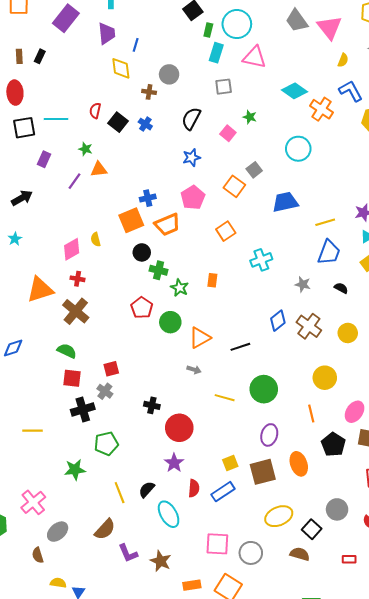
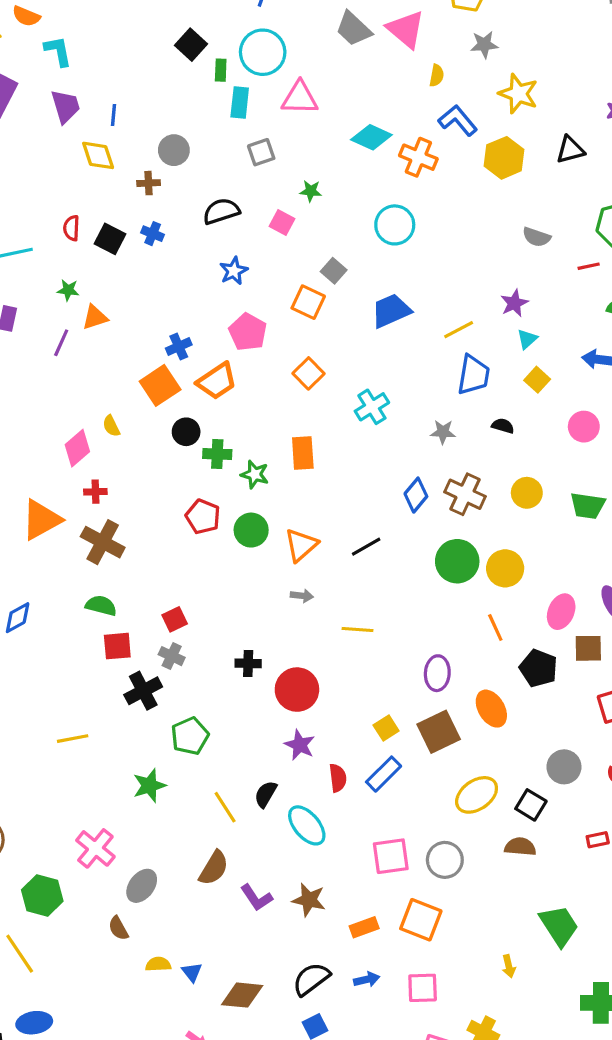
black semicircle: (191, 119) -> (221, 211), turned 55
orange rectangle: (212, 280) -> (303, 453), size x1.5
green circle: (264, 389) -> (457, 561), moved

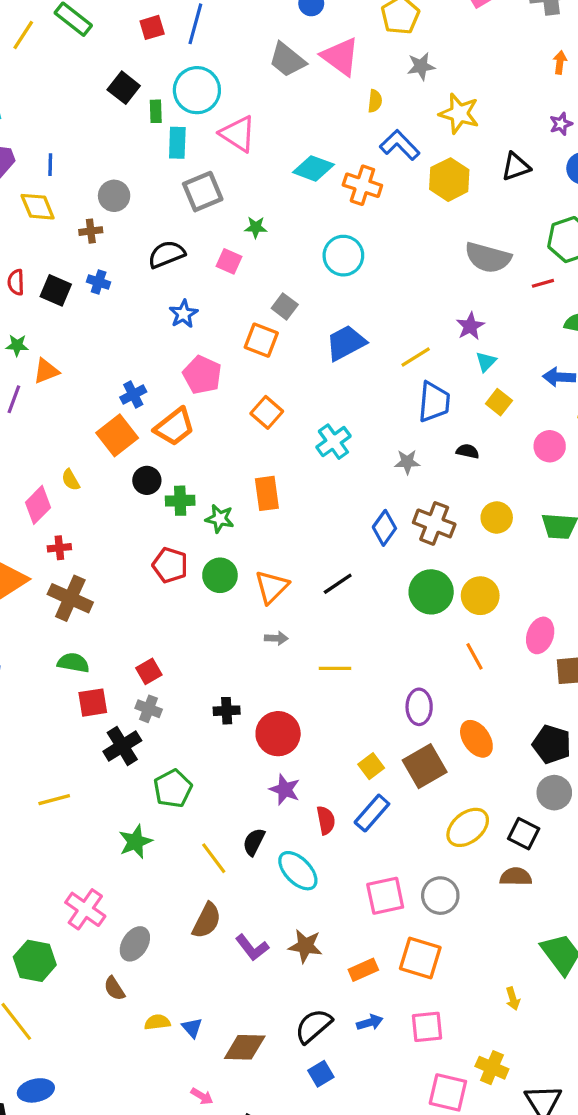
pink triangle: (300, 98) -> (238, 134), turned 36
gray square: (261, 152) -> (203, 192), size x1.4
gray semicircle: (536, 237) -> (488, 258), size x1.6
black pentagon: (539, 668) -> (552, 744), moved

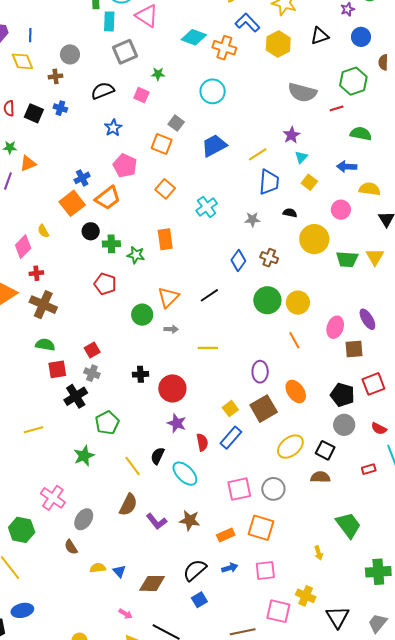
yellow circle: (497, 518) -> (314, 239), moved, size x1.5
brown cross: (434, 523) -> (269, 258), size x0.7
green circle: (220, 575) -> (142, 315), moved

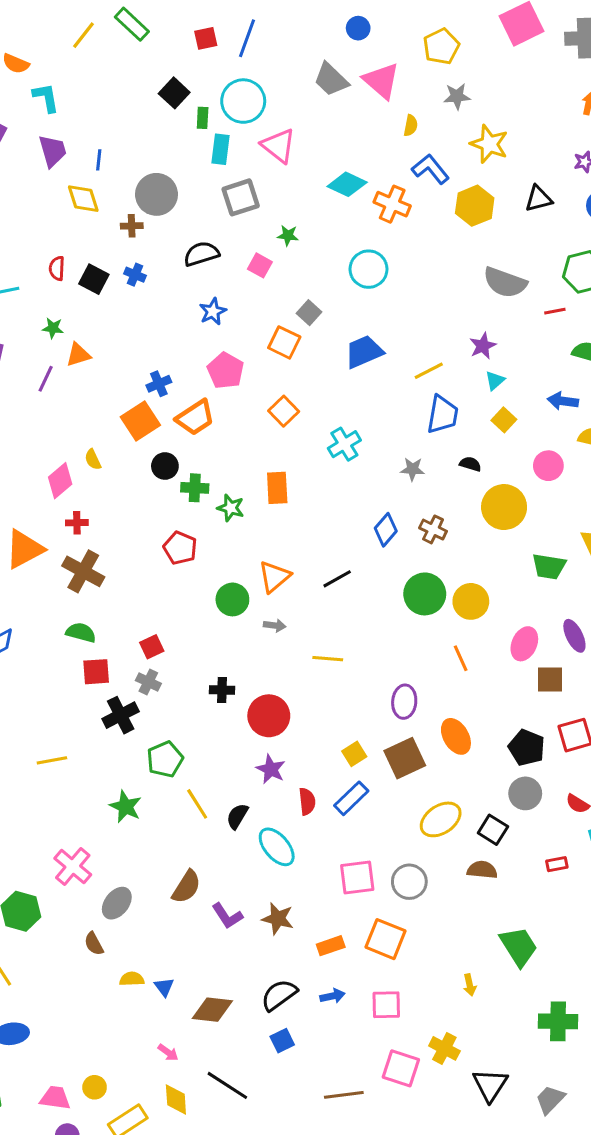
gray circle: (70, 54) -> (156, 194), size x1.4
green trapezoid: (347, 259) -> (549, 566), moved
green star: (84, 456) -> (125, 807), turned -30
yellow line: (133, 466) -> (197, 804), moved

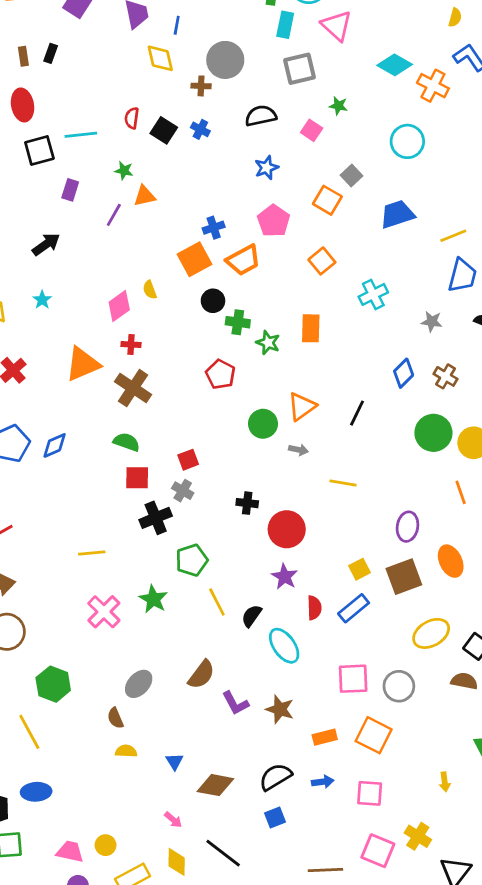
black line: (337, 579) -> (357, 413), turned -40
pink cross: (73, 867) -> (104, 612), moved
yellow semicircle: (132, 979) -> (126, 751), moved

